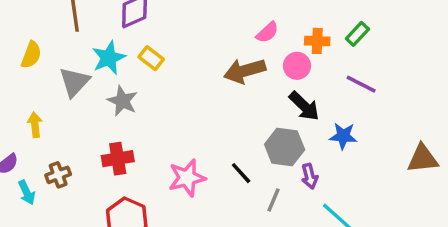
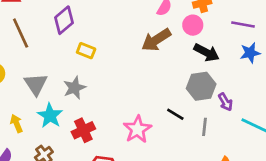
cyan star: (109, 58) -> (50, 116), moved
gray star: (122, 101) -> (74, 88), turned -30
blue star: (343, 136) -> (250, 53), moved

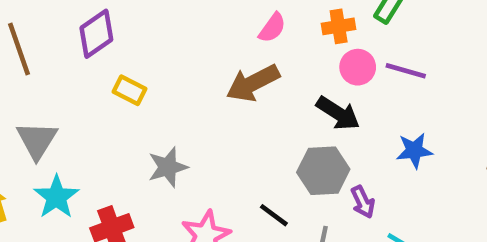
pink circle: (193, 25) -> (358, 67), moved
blue star: (250, 53) -> (414, 151), moved
gray star: (74, 88) -> (168, 167), moved

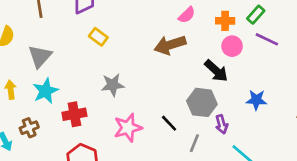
purple line: (406, 71) -> (267, 39), moved

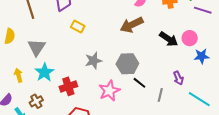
pink circle: (232, 46) -> (190, 38), moved
gray hexagon: (202, 102) -> (127, 64), moved

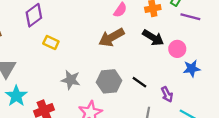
black arrow: (169, 39) -> (153, 38), moved
gray star: (93, 61) -> (71, 80), turned 30
black line: (139, 83) -> (139, 82), moved

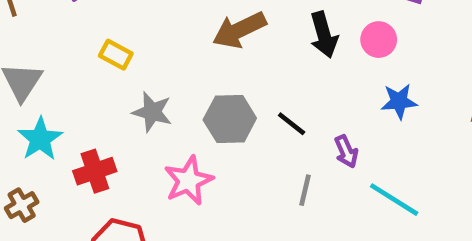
black arrow: (153, 38) -> (324, 35), turned 40
yellow rectangle: (51, 42) -> (116, 55), moved
pink circle: (177, 49) -> (379, 40), moved

